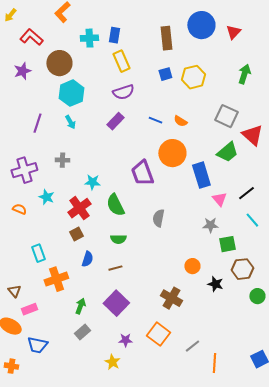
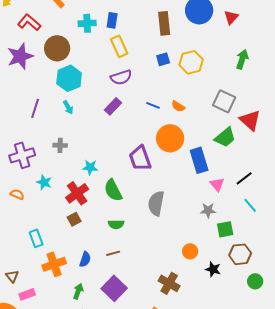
purple star: (22, 71) -> (20, 56), size x1.5
gray semicircle: (158, 218) -> (156, 203), size x1.4
blue semicircle: (87, 259) -> (85, 259), moved

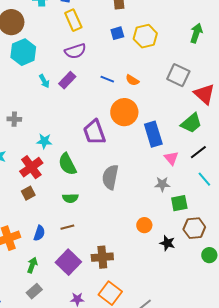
cyan arrow: (68, 107) -> (44, 81), moved
green trapezoid: (225, 137) -> (191, 123), moved
brown cross: (169, 283) -> (102, 257), moved, turned -35

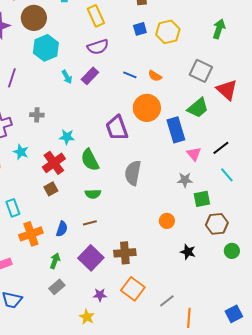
green trapezoid: (191, 123) -> (198, 108), moved
black star: (167, 243) -> (188, 252), moved

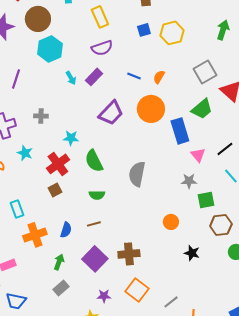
gray square: (201, 71) -> (205, 72), turned 35
orange semicircle: (155, 76) -> (159, 77), turned 88
purple trapezoid: (117, 128) -> (111, 113), moved, turned -116

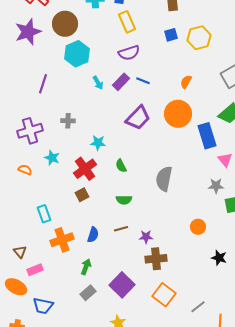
blue line: (134, 76) -> (143, 81), moved
green semicircle: (94, 161) -> (121, 166), size x0.6
purple square: (95, 259) -> (122, 285), moved
purple star: (104, 296) -> (146, 237), moved

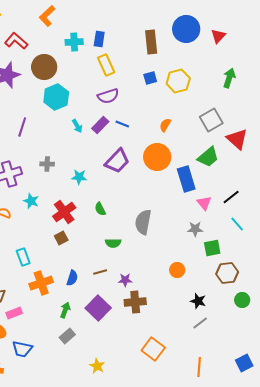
cyan star: (98, 143) -> (79, 177), moved
green semicircle: (124, 200) -> (113, 243), moved
purple square: (122, 285) -> (98, 308), moved
orange square: (164, 295) -> (153, 349), moved
gray line: (198, 307) -> (200, 323), moved

